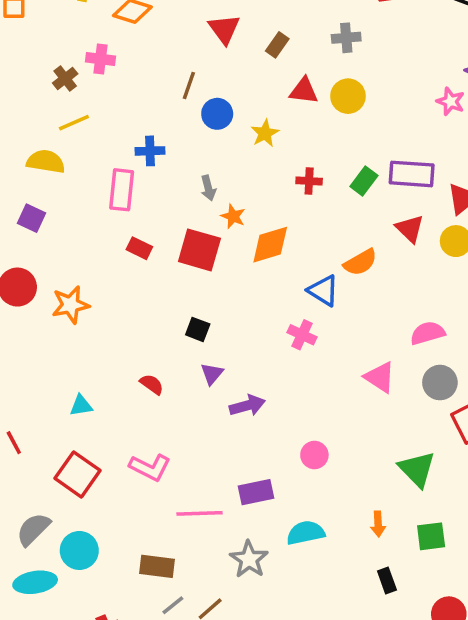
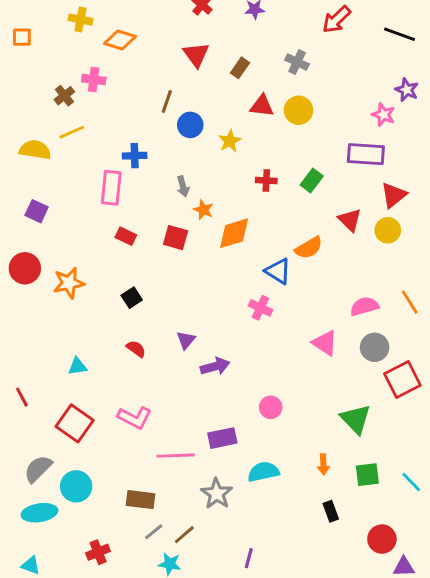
gray cross: (346, 38) -> (297, 62), turned 30
yellow semicircle: (46, 162) -> (35, 150), moved
purple rectangle: (412, 174) -> (366, 154), moved
red square: (199, 250) -> (176, 238), size x0.7
black square: (198, 329) -> (132, 298), moved, turned 36

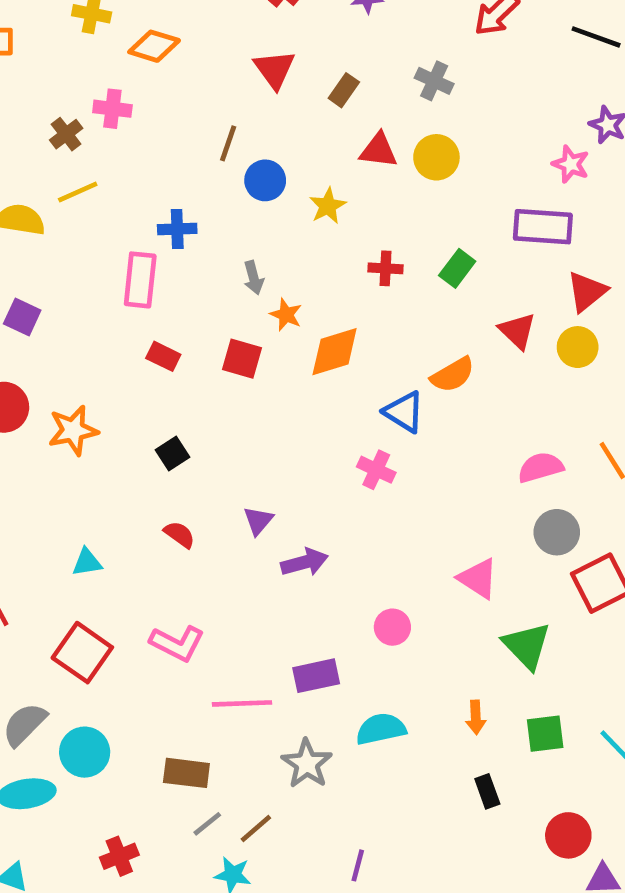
pink triangle: (325, 343) -> (478, 578), moved

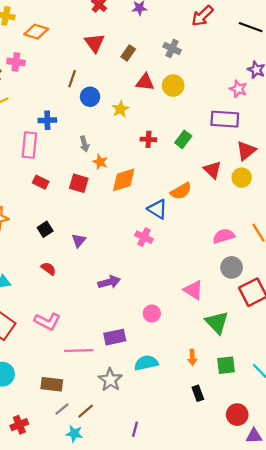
purple triangle: (258, 521) -> (79, 240), moved

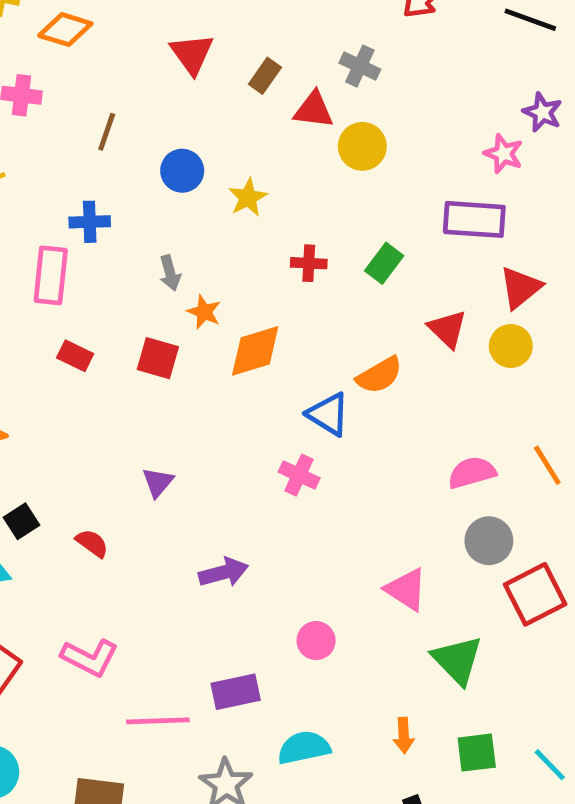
brown line: (72, 79) -> (107, 132), moved
red triangle: (145, 82) -> (314, 110), moved
black square: (45, 229) -> (22, 521), moved

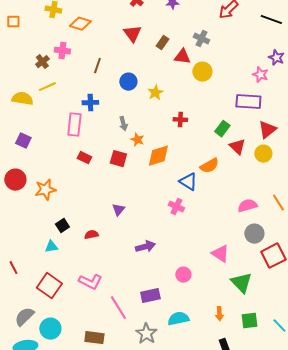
green rectangle: (384, 263) -> (222, 129), moved
red semicircle: (92, 543) -> (91, 235), turned -48
pink line: (158, 721) -> (118, 308), turned 60

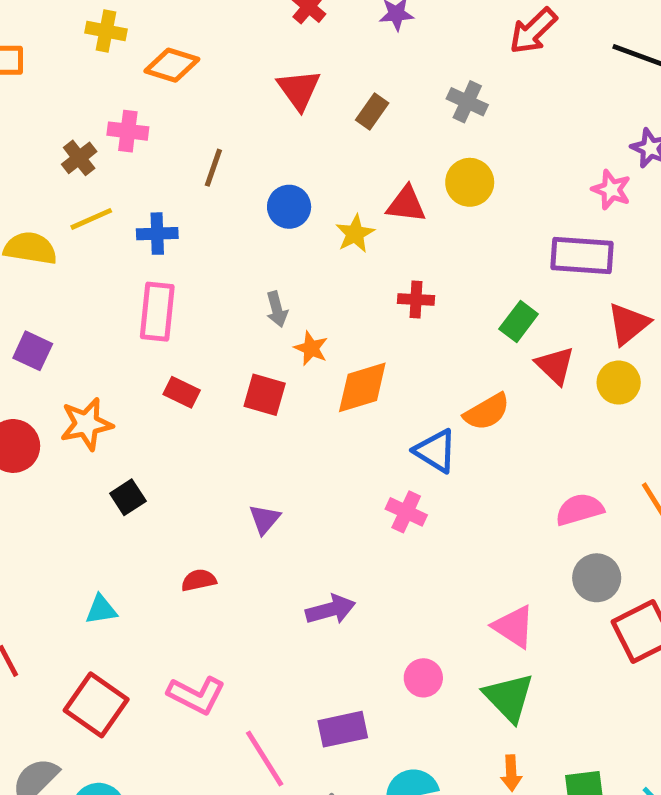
red triangle: (182, 57) -> (406, 204), moved
blue cross: (90, 103) -> (157, 234), moved
orange star: (45, 190) -> (86, 424), moved
black square: (62, 226) -> (128, 497), moved
green triangle: (241, 283) -> (509, 697), moved

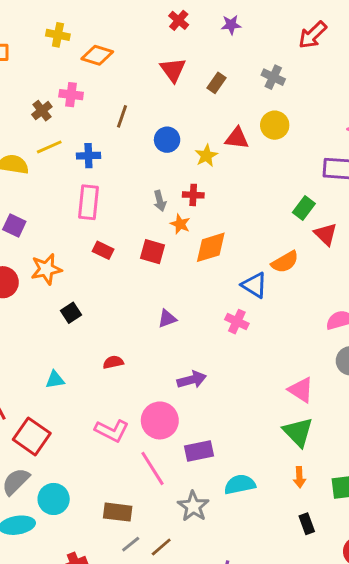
red cross: (416, 300) -> (193, 195), moved
purple triangle: (265, 519) -> (167, 319), moved, turned 30
pink circle: (423, 678) -> (160, 420), moved, size x1.6
red square: (96, 705) -> (32, 436), moved

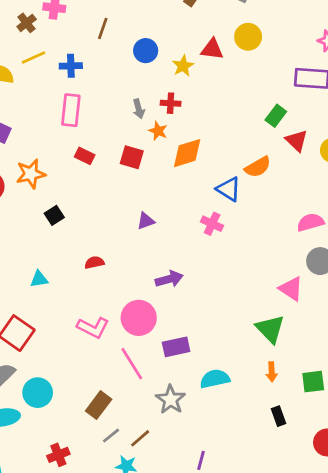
pink triangle: (301, 390) -> (291, 289), moved
brown rectangle: (118, 512) -> (99, 405), turned -60

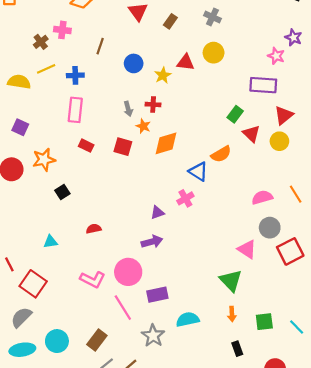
purple triangle: (146, 221) -> (157, 213), moved
pink cross: (212, 224) -> (185, 198), turned 35
cyan circle: (38, 393) -> (57, 341), moved

